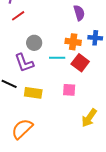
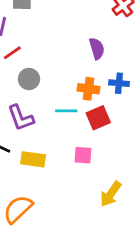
gray circle: (34, 43) -> (29, 79), moved
red square: (80, 63) -> (98, 118), turned 30

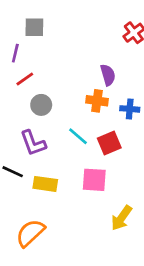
orange cross: (88, 89) -> (97, 101), moved
cyan line: (66, 111) -> (78, 136), turned 40
pink square: (83, 155) -> (94, 180), size x1.4

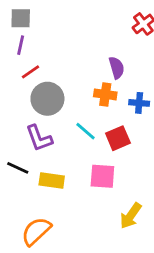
gray square: (34, 27) -> (21, 18), moved
gray circle: (41, 105) -> (47, 99), size x1.5

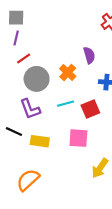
orange cross: (105, 94) -> (68, 72), moved, turned 35
cyan line: (86, 131) -> (66, 104), turned -56

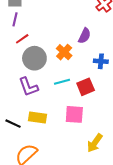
purple semicircle: (89, 55) -> (85, 36), turned 42
black line: (14, 132) -> (13, 124), moved

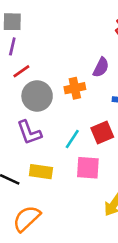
orange cross: (64, 52) -> (75, 88), turned 35
cyan line: (62, 82) -> (72, 139), moved, turned -42

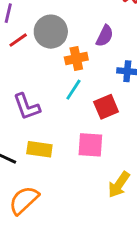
gray circle: (37, 96) -> (51, 32), moved
cyan line: (72, 139) -> (73, 90), moved

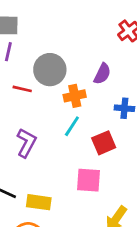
red line: (18, 40) -> (22, 89), moved, turned 48
purple L-shape: (27, 107) -> (26, 143), turned -132
yellow rectangle: (39, 149) -> (39, 202), moved

